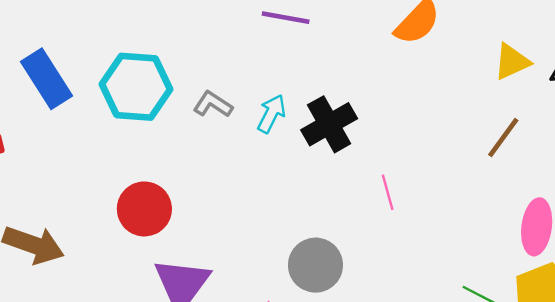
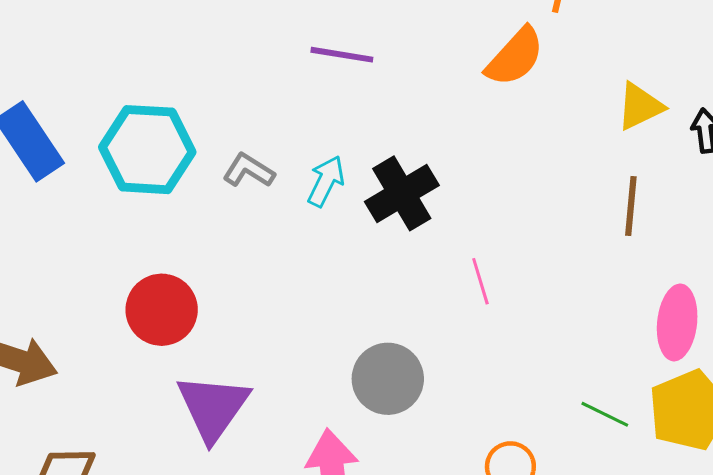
brown line: (503, 137) -> (631, 206), turned -30

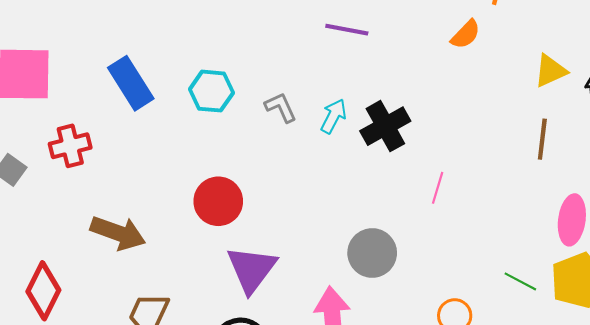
orange semicircle: (515, 57) -> (466, 34), size x0.7
cyan hexagon: (147, 150) -> (211, 91), size x0.7
gray L-shape: (249, 171) -> (281, 107), turned 32
pink line: (480, 281) -> (438, 188), turned 32

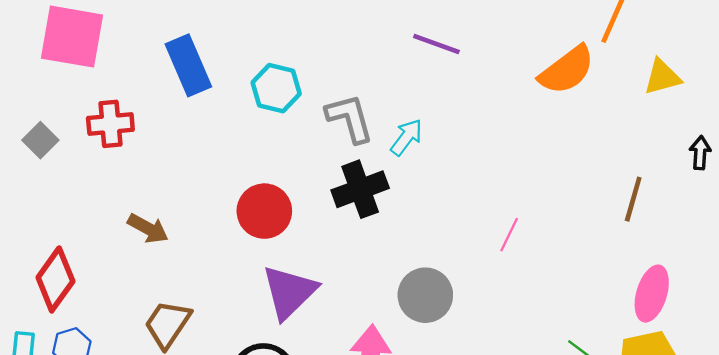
orange semicircle: (466, 34) -> (567, 70), size x1.6
yellow triangle: (550, 71) -> (662, 77), moved
gray L-shape: (281, 107) -> (350, 118), size x1.4
black cross: (385, 126) -> (360, 189), moved
brown arrow: (118, 233) -> (148, 228), size x0.7

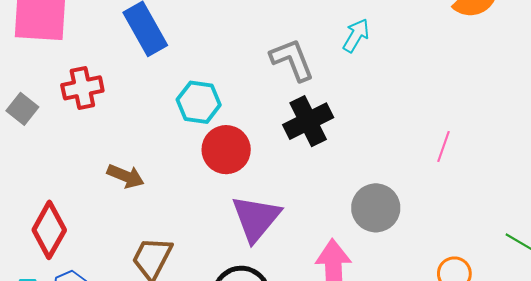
cyan hexagon: (276, 88) -> (199, 102), moved
cyan arrow: (406, 137) -> (356, 35), moved

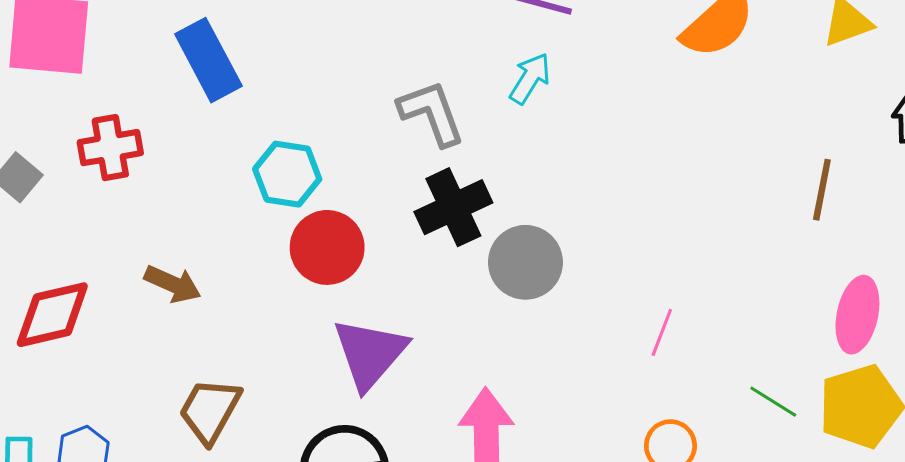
pink line: (444, 147) -> (662, 332), moved
gray circle: (376, 208) -> (525, 262), moved
red diamond: (49, 230) -> (52, 315), moved, turned 46

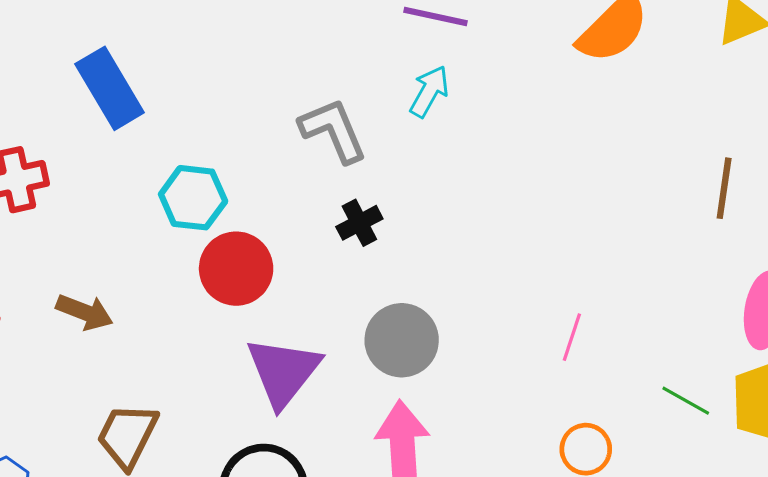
black cross: (453, 207) -> (359, 223), size x0.6
gray circle: (525, 262) -> (402, 340), moved

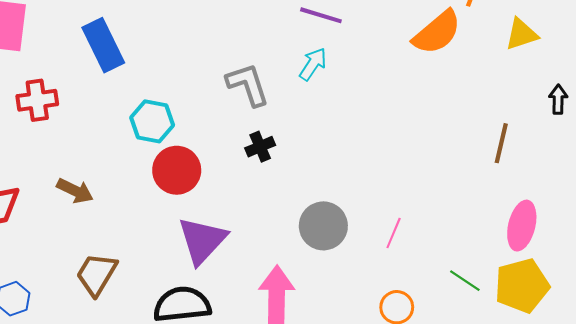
gray circle: (402, 340) -> (323, 226), moved

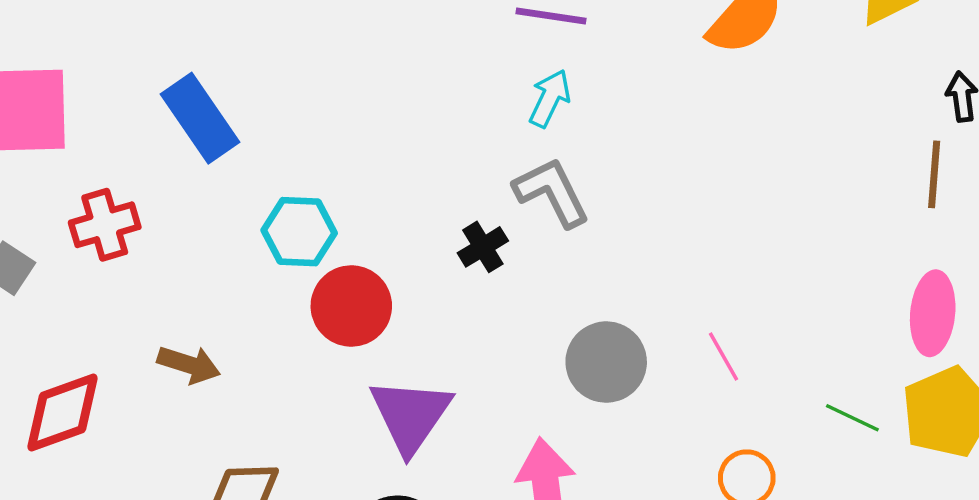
gray L-shape: (248, 85) -> (552, 192), moved
brown line: (501, 143) -> (934, 174), moved
pink line: (394, 233) -> (723, 357), turned -44

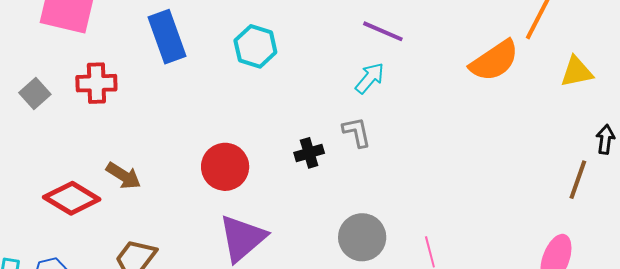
gray L-shape: (552, 192) -> (357, 132), size x0.7
cyan hexagon: (299, 232) -> (255, 46), moved
red diamond: (63, 412) -> (72, 198), moved, turned 36

